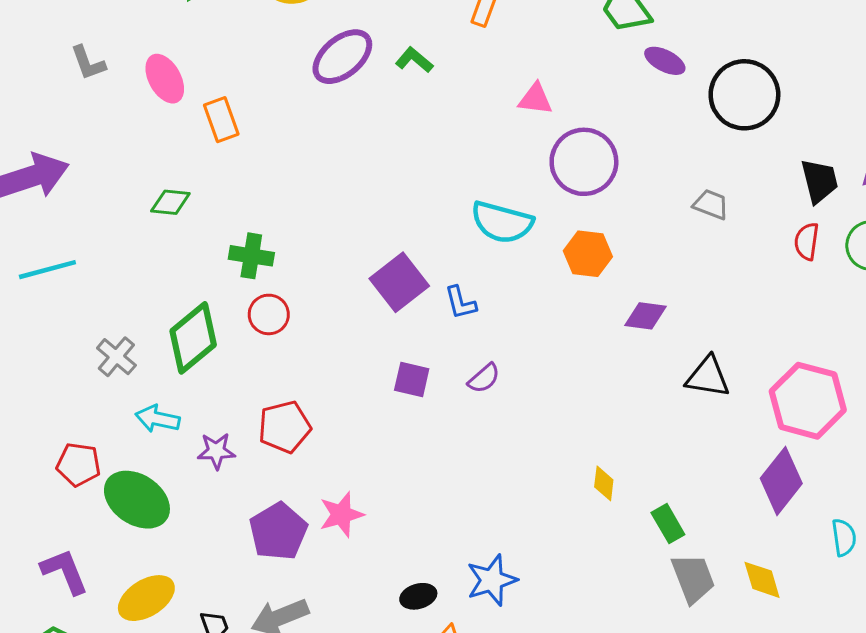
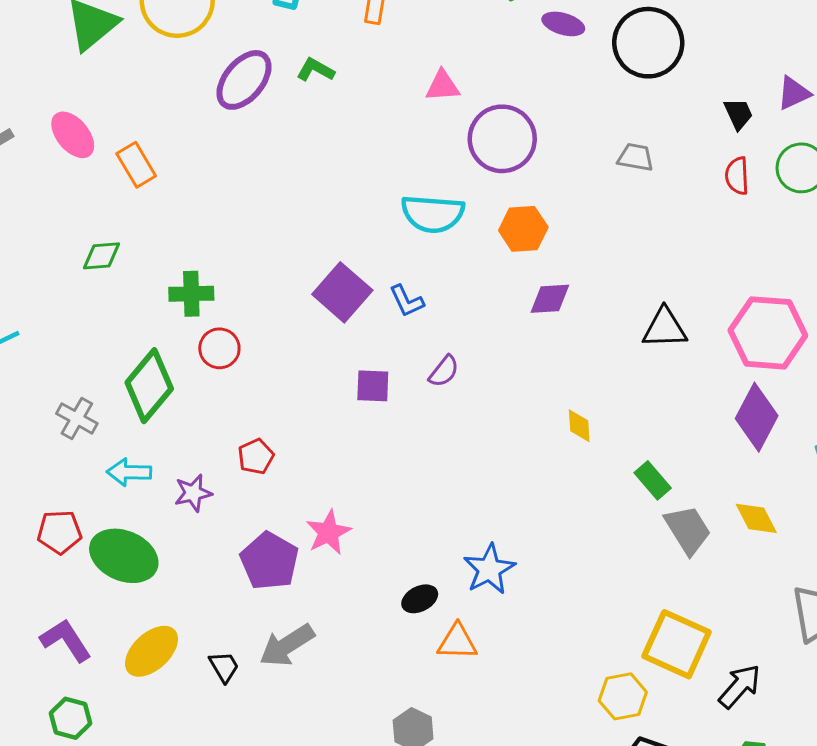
black trapezoid: (819, 181) -> (738, 114), size x0.7
purple diamond: (646, 316) -> (550, 299), moved
red pentagon: (284, 427) -> (256, 457), size x0.7
yellow diamond: (604, 483) -> (579, 426), moved

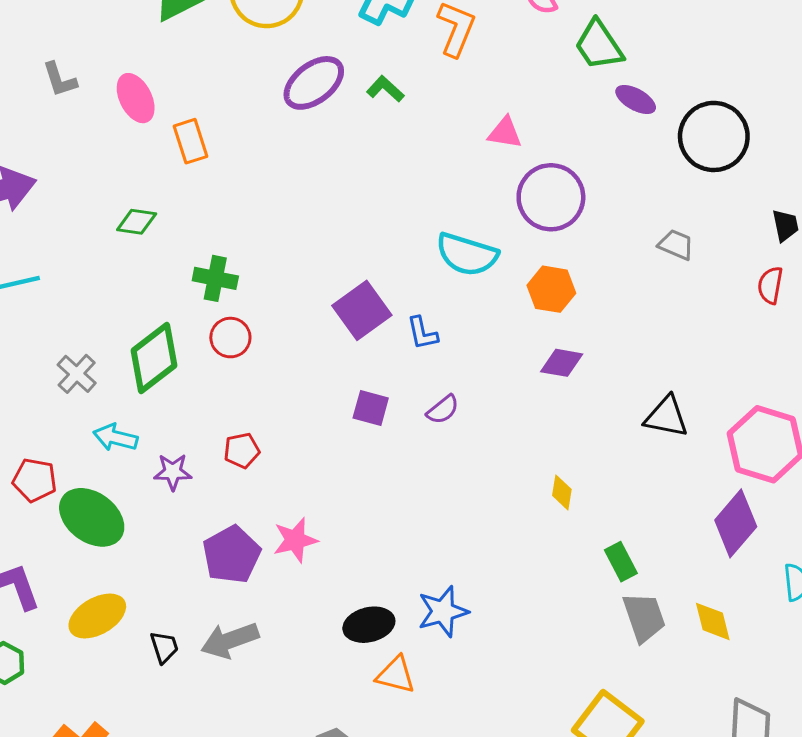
black ellipse: (420, 599) -> (369, 625), size x1.4

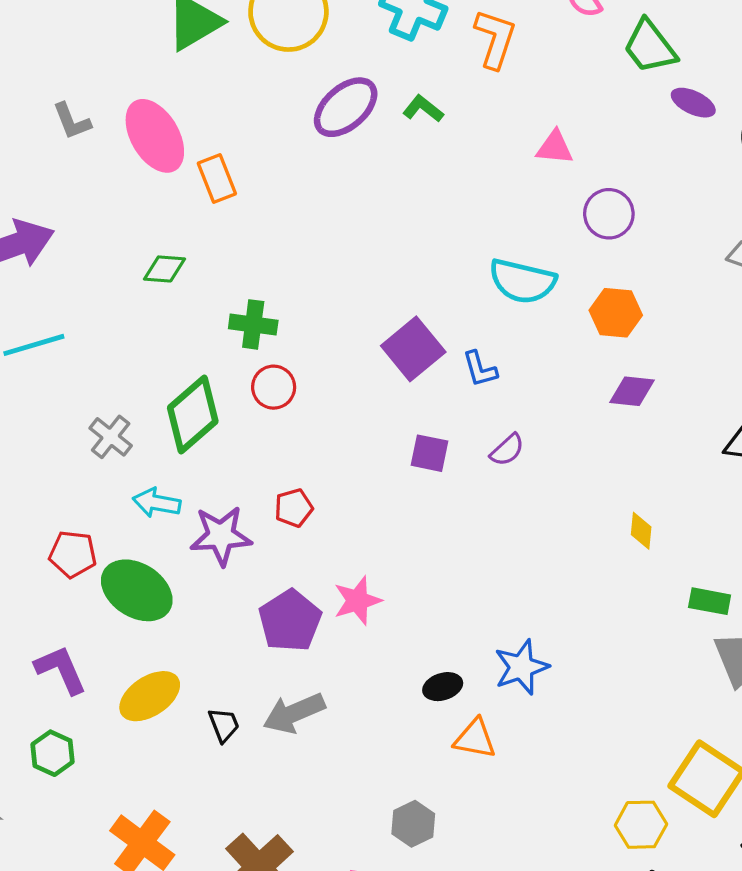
pink ellipse: (136, 98) -> (155, 136), size x1.4
purple circle: (551, 197) -> (609, 214), size x0.7
purple star: (173, 472) -> (221, 536), size x1.5
green rectangle: (621, 562) -> (710, 601), turned -48
black ellipse: (369, 625) -> (443, 687), size x0.7

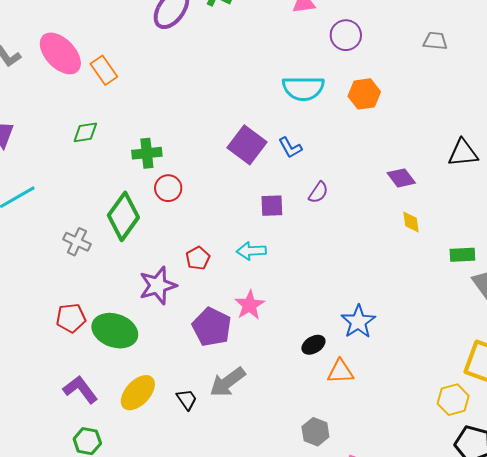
purple diamond: (632, 391) -> (401, 178), moved, turned 60
cyan arrow: (157, 503) -> (251, 251), moved

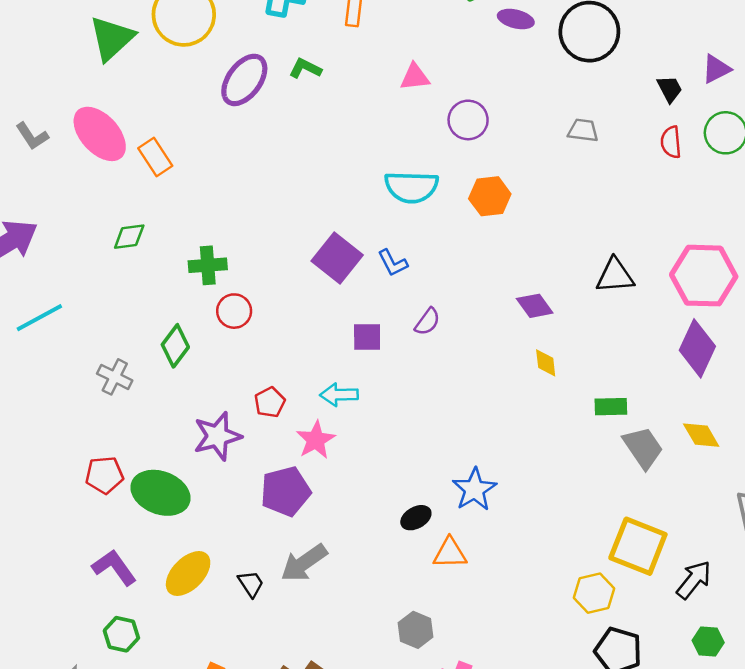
green diamond: (123, 216) -> (175, 346), size x0.7
pink star: (250, 305) -> (316, 440), moved
purple pentagon: (212, 327) -> (286, 491), turned 30

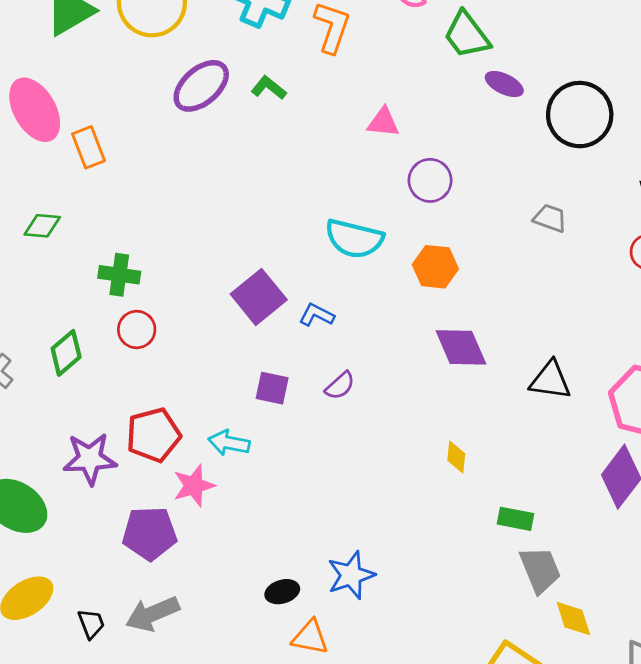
blue L-shape: (393, 263) -> (317, 315), turned 132
purple diamond: (535, 306) -> (461, 347), moved, size x1.4
red pentagon: (270, 402) -> (153, 435), size x1.6
yellow diamond: (701, 435) -> (573, 619), moved

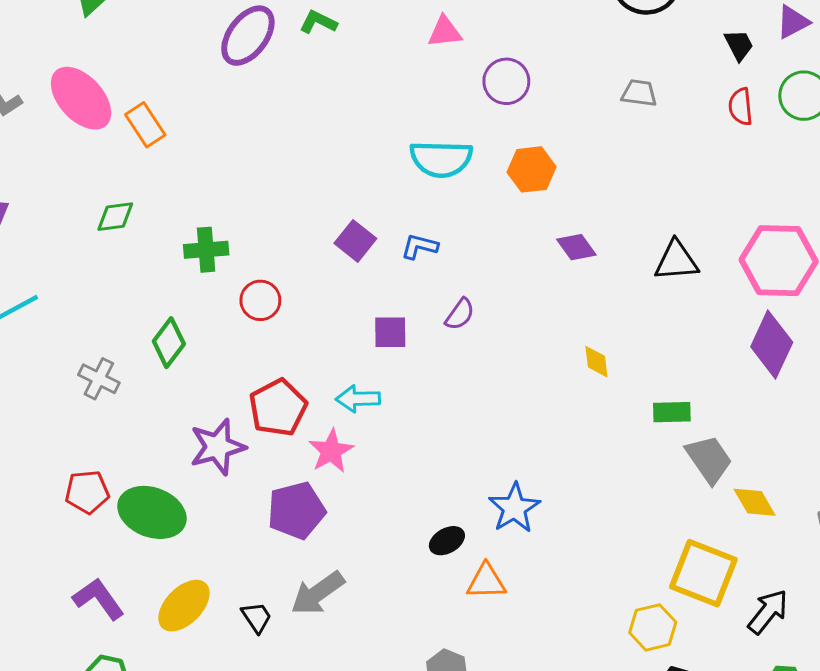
purple square: (259, 297) -> (355, 241), size x0.7
red circle: (137, 329) -> (260, 300), moved
purple diamond: (461, 347) -> (576, 247), size x0.7

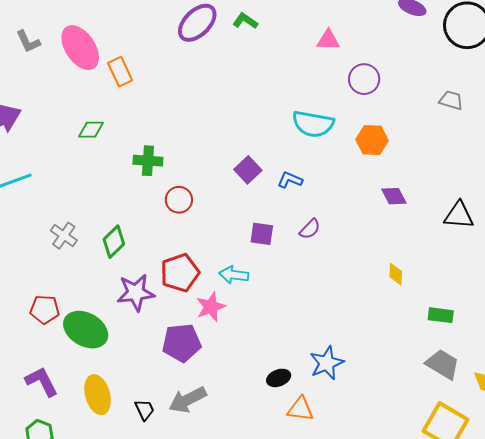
green diamond: (169, 343) -> (114, 242), moved
gray trapezoid: (709, 459) -> (443, 364), moved, turned -33
yellow ellipse: (184, 606) -> (98, 395), turned -69

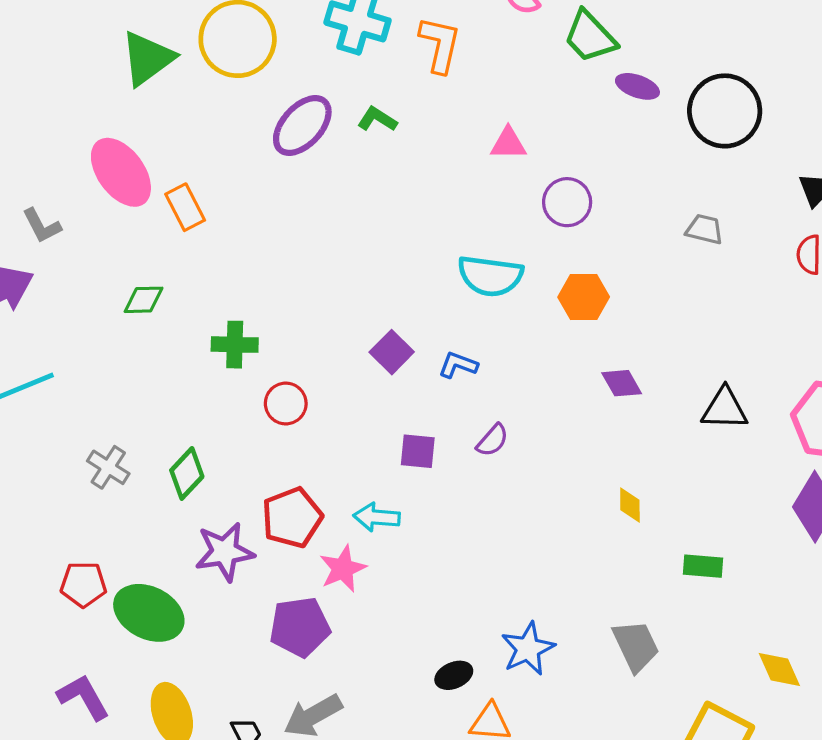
gray L-shape: (28, 41) -> (42, 226), moved
gray trapezoid: (443, 364) -> (636, 646), moved, turned 36

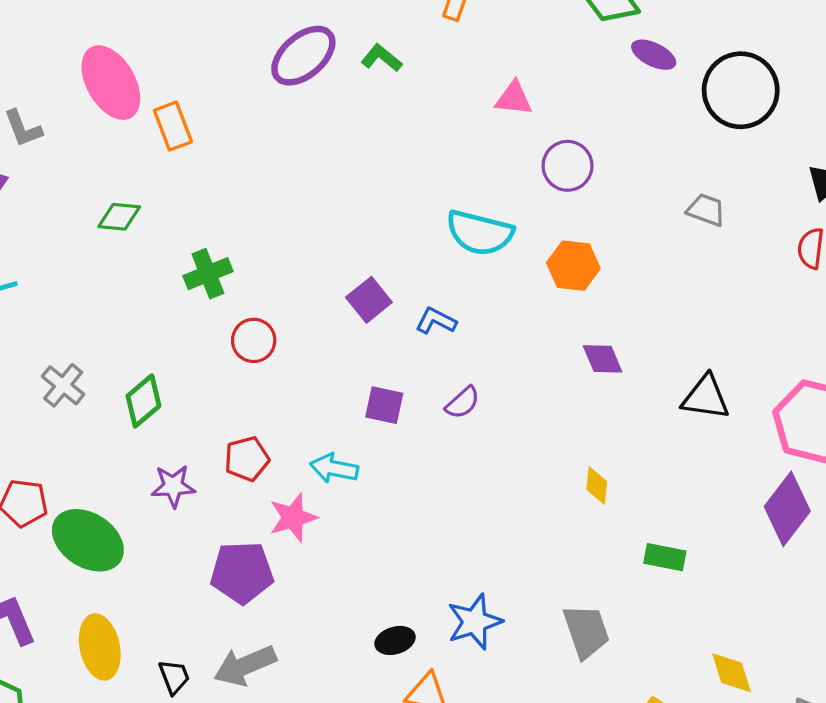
green cross: (235, 345) -> (208, 274), turned -30
red pentagon: (292, 518) -> (247, 459), size x0.7
purple star: (225, 552) -> (173, 486), size x0.7

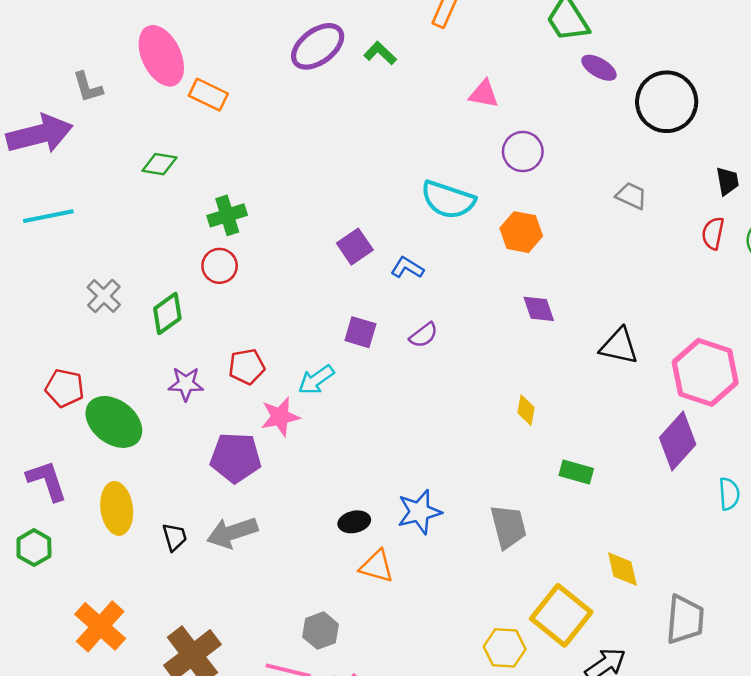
orange rectangle: (173, 126) -> (208, 95), turned -48
red circle: (254, 340) -> (220, 266), moved
cyan arrow: (334, 468) -> (316, 380), turned -51

